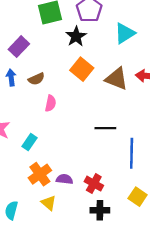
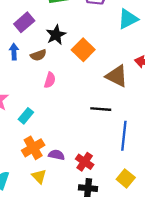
black star: (76, 36) -> (56, 35), moved
brown triangle: (117, 79) -> (117, 76), moved

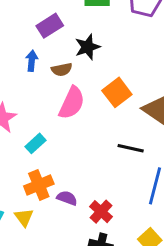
orange square: (83, 50) -> (117, 92), moved
pink semicircle: (50, 80) -> (72, 103), size x1.6
yellow triangle: (39, 176) -> (24, 217), moved

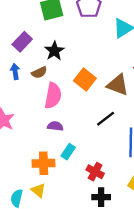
cyan rectangle: (35, 143) -> (68, 152), moved
black line: (131, 148) -> (106, 119), turned -36
orange cross: (39, 185) -> (44, 163), turned 35
purple semicircle: (67, 198) -> (55, 126), moved

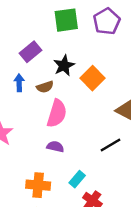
orange square: (85, 79) -> (93, 78), moved
cyan rectangle: (68, 152) -> (77, 179), moved

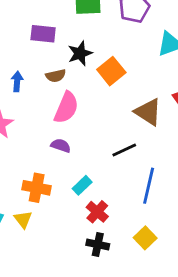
purple rectangle: (30, 52) -> (43, 34), turned 40
blue arrow: (19, 83) -> (17, 82), moved

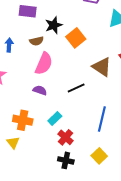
black line: (124, 150) -> (76, 88), moved

